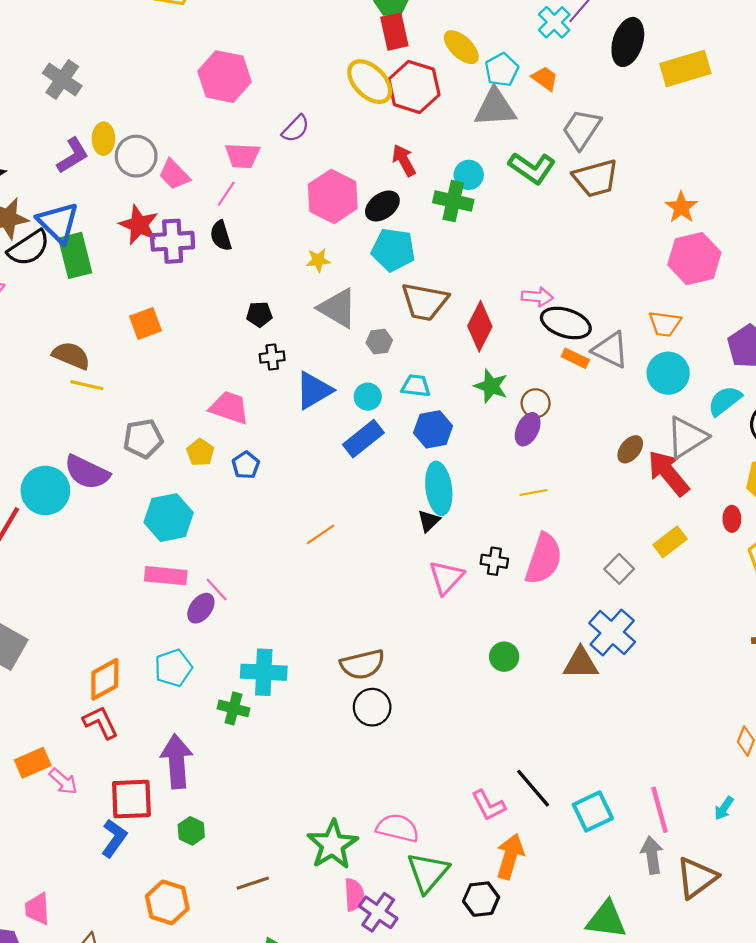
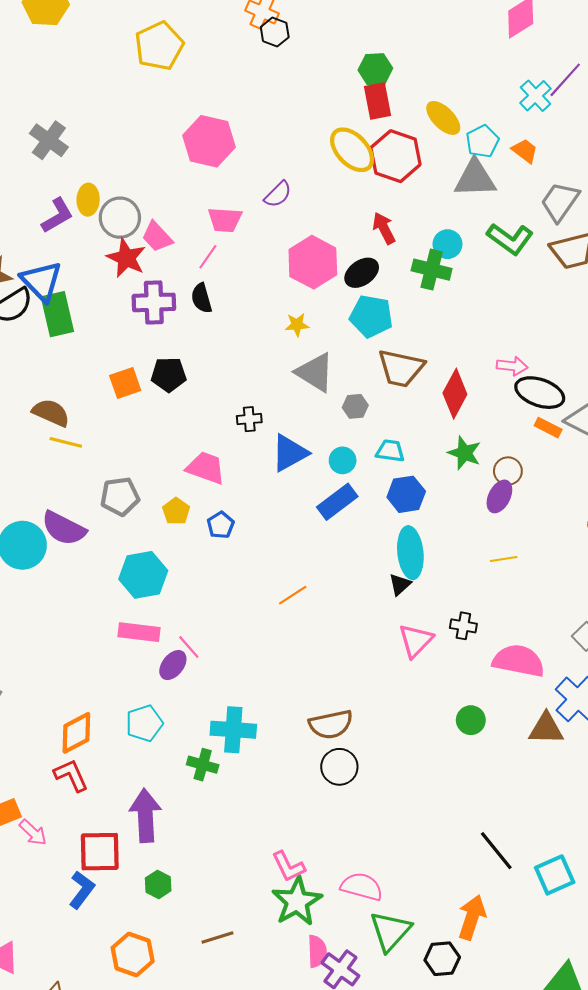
red star: (139, 225) -> (126, 258), moved
black pentagon: (259, 314) -> (169, 375), moved, size x1.4
pink semicircle: (544, 559) -> (519, 661), moved, turned -99
pink L-shape: (488, 805) -> (288, 866), moved

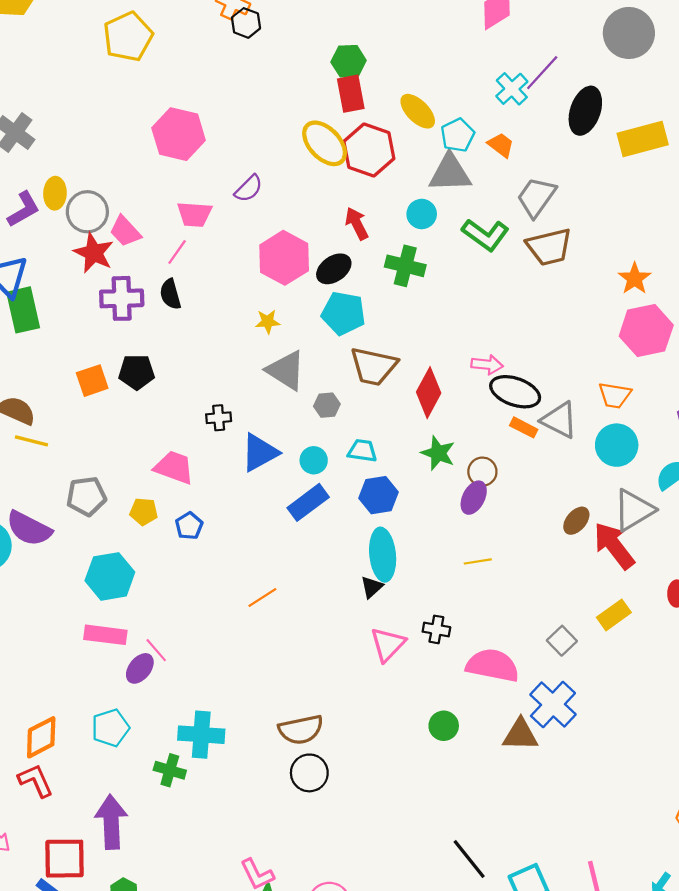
cyan circle: (447, 244) -> (422, 214), moved
yellow pentagon: (176, 511) -> (144, 512), turned -30

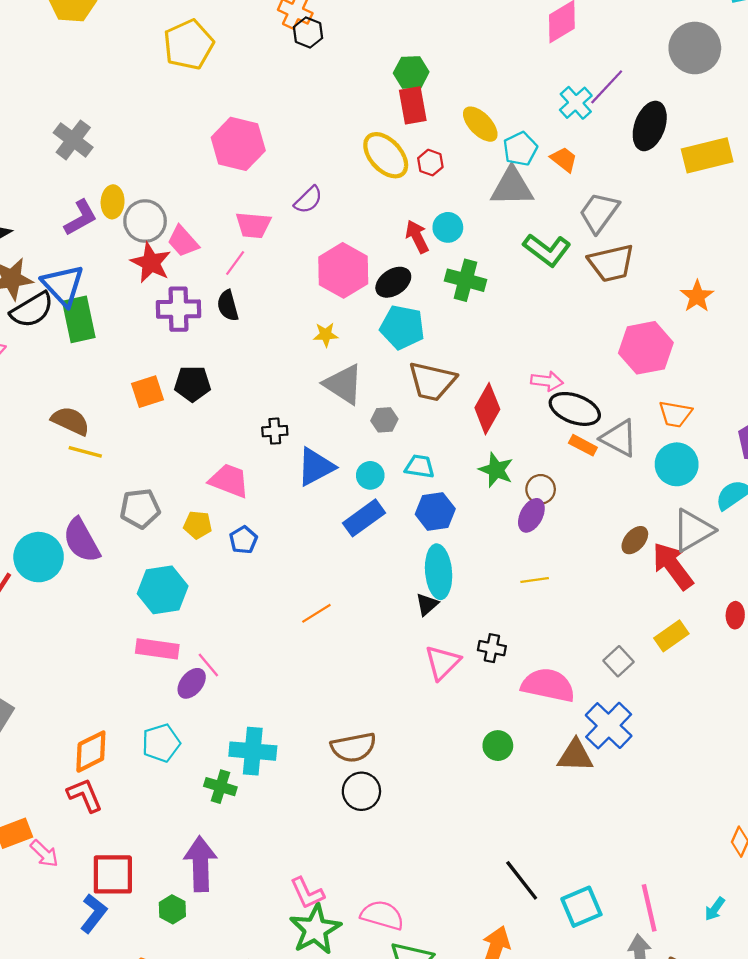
red hexagon: (369, 150) -> (430, 163), size x0.5
cyan circle: (422, 214) -> (448, 227), moved
pink hexagon: (646, 331) -> (646, 348), moved
purple semicircle: (29, 529) -> (81, 540), turned 33
purple arrow: (111, 822) -> (201, 864), moved

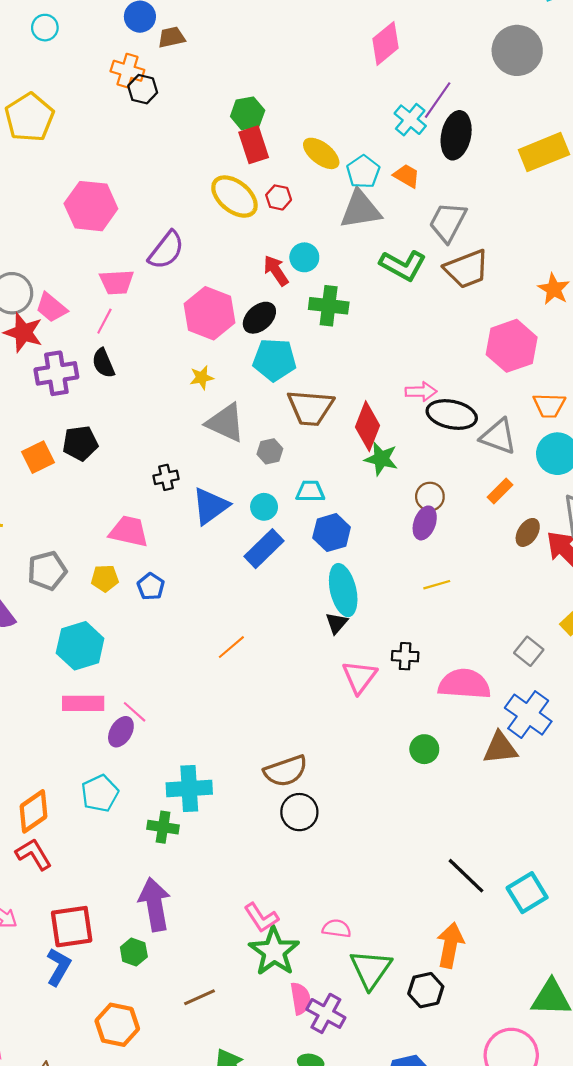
black ellipse: (650, 126) -> (456, 135), moved
purple semicircle: (308, 200) -> (166, 250), size x1.4
orange rectangle: (583, 445) -> (500, 491), moved, turned -65
green star: (496, 470) -> (381, 459), moved
pink semicircle: (382, 915) -> (337, 928), size x0.7

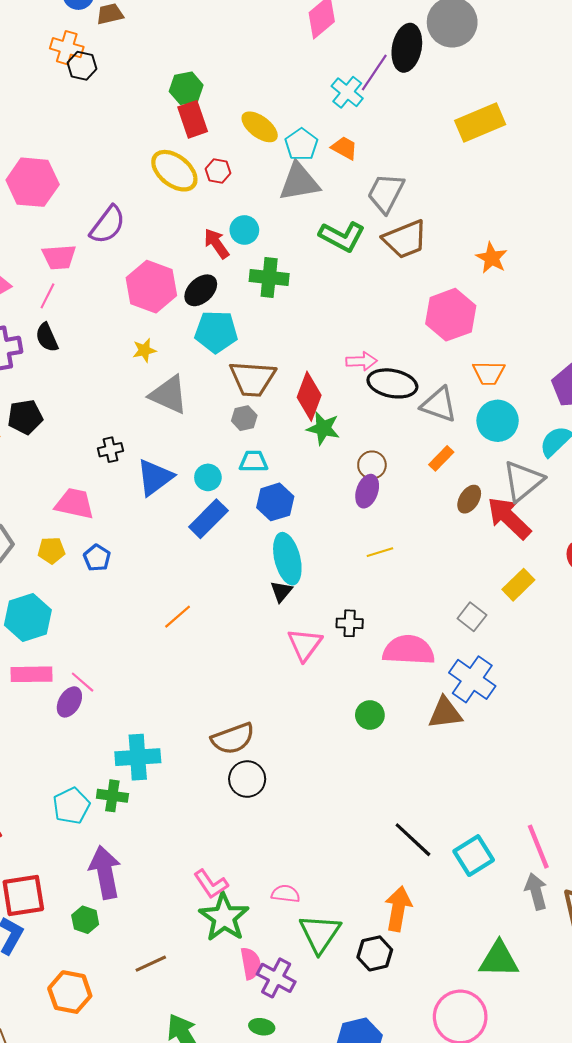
black ellipse: (456, 135) -> (407, 48), moved
gray hexagon: (270, 451) -> (244, 418), moved
cyan pentagon: (100, 793) -> (71, 806), moved

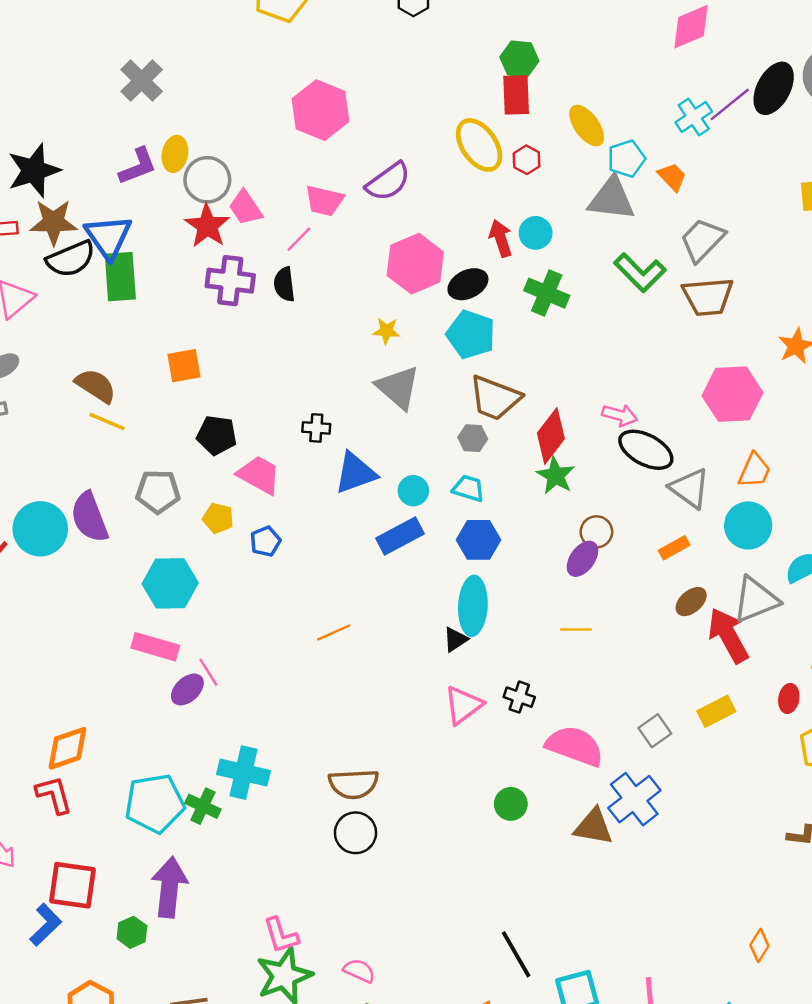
orange trapezoid: (489, 373) -> (754, 471), turned -84
black pentagon: (25, 417) -> (217, 435), moved
cyan pentagon: (71, 806) -> (155, 803), size x1.4

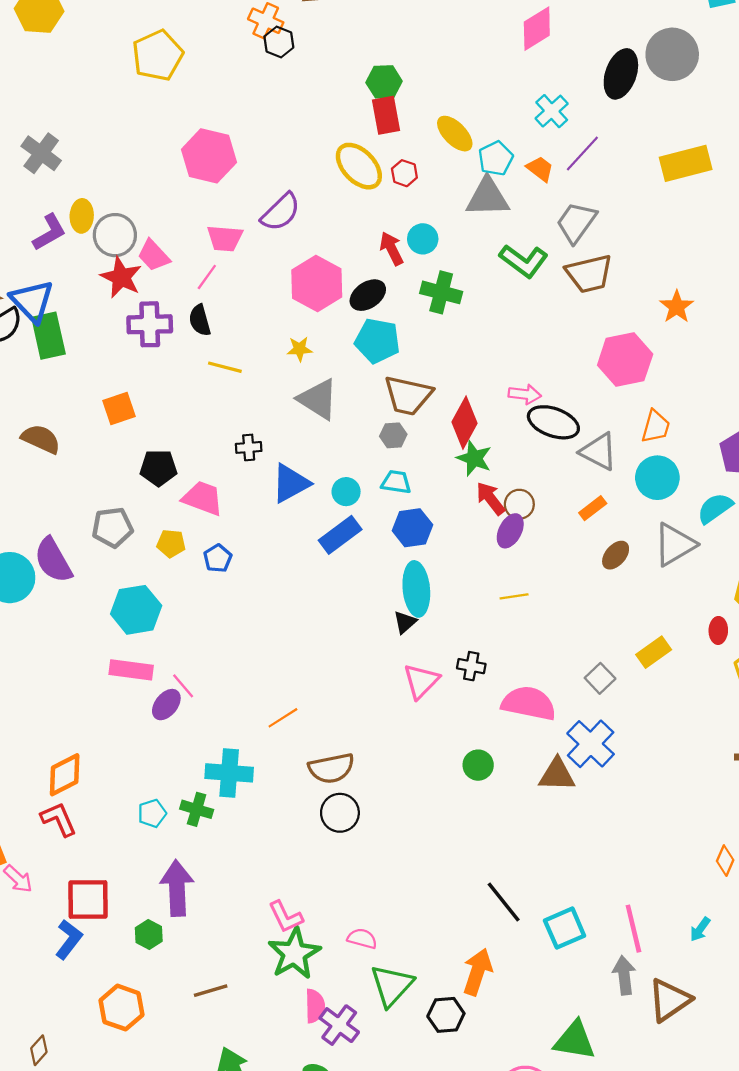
purple line: (730, 104) -> (582, 154), moved
yellow line: (107, 422) -> (225, 367), moved
orange line: (334, 632) -> (283, 718), moved
red arrow: (728, 635) -> (490, 498), moved, size x0.7
cyan pentagon: (155, 803) -> (152, 813), size x0.5

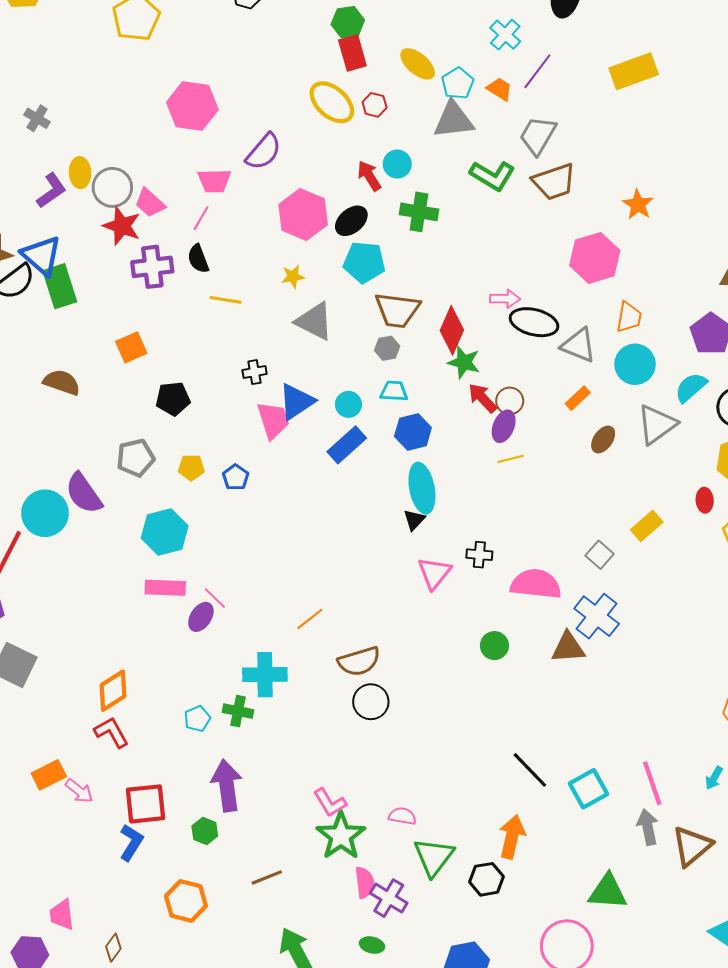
gray cross: (41, 153) -> (37, 118), size x0.7
pink trapezoid: (203, 498) -> (273, 420), moved, turned 57
yellow line: (514, 596) -> (511, 459), moved

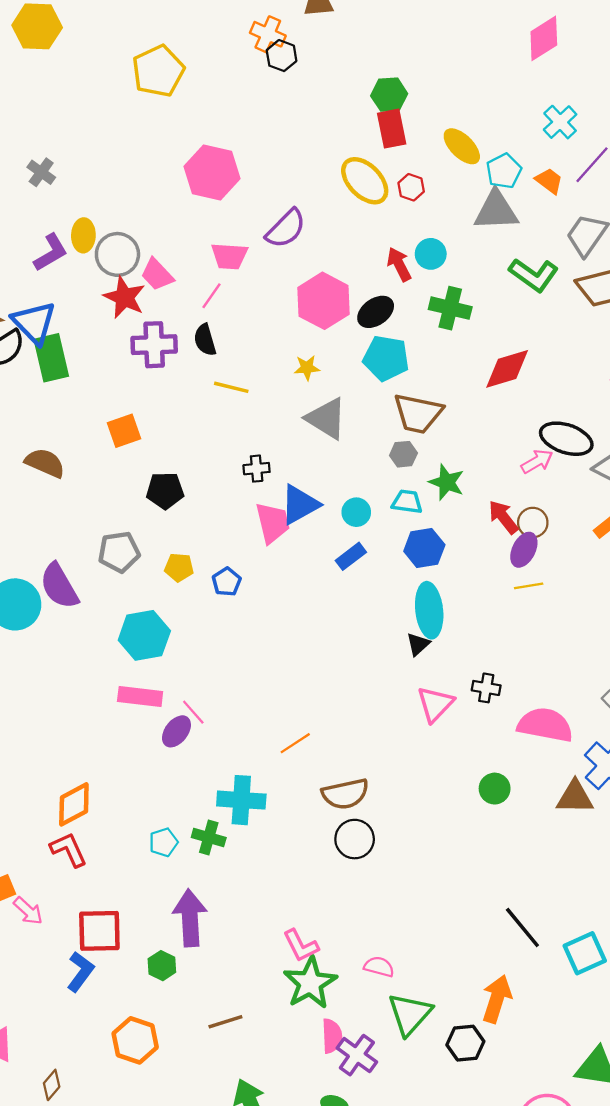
pink arrow: (505, 299) -> (537, 461), moved, turned -36
red diamond: (452, 330) -> (507, 369), moved, turned 45
green star: (464, 362) -> (447, 482), moved
blue rectangle: (347, 445) -> (351, 556), size x0.7

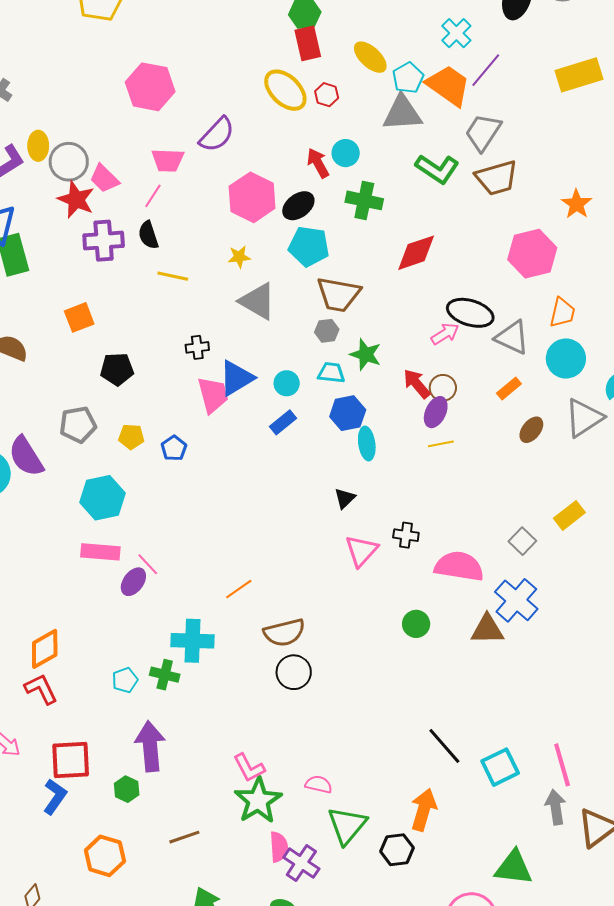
orange trapezoid: (549, 181) -> (448, 85), size x1.8
cyan ellipse: (429, 610) -> (367, 443), moved, size x0.7

